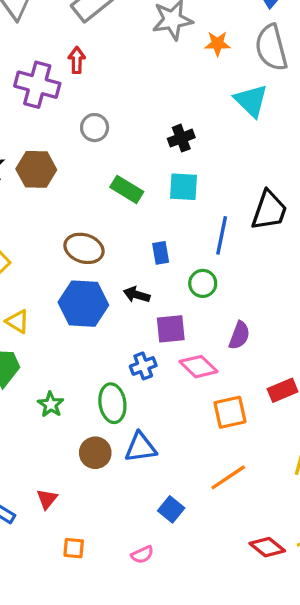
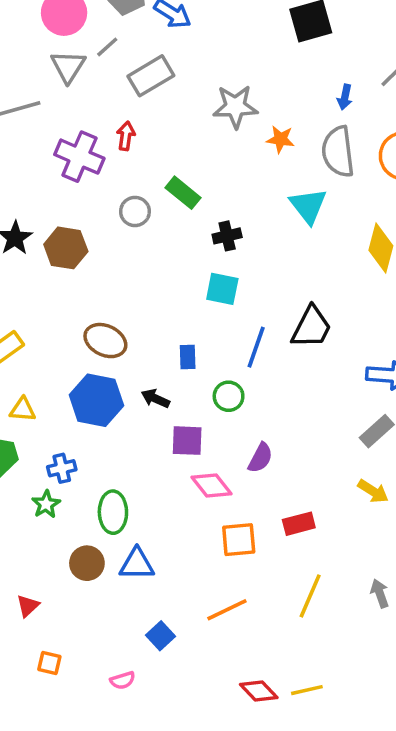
green rectangle: (127, 189) -> (183, 193), moved
yellow triangle: (18, 321) -> (23, 410), turned -35
blue cross: (143, 366) -> (62, 468), moved

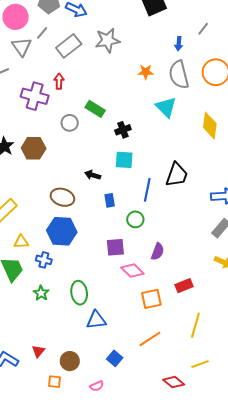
gray star: (235, 107) -> (107, 40), moved
black arrow: (155, 398) -> (93, 175), moved
blue cross: (62, 468) -> (44, 260), moved, turned 35
brown circle: (87, 563) -> (70, 361), moved
yellow line: (307, 690) -> (200, 364), moved

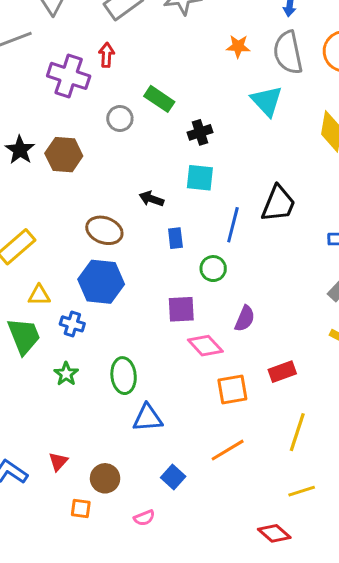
red diamond: (174, 382) -> (274, 533), moved

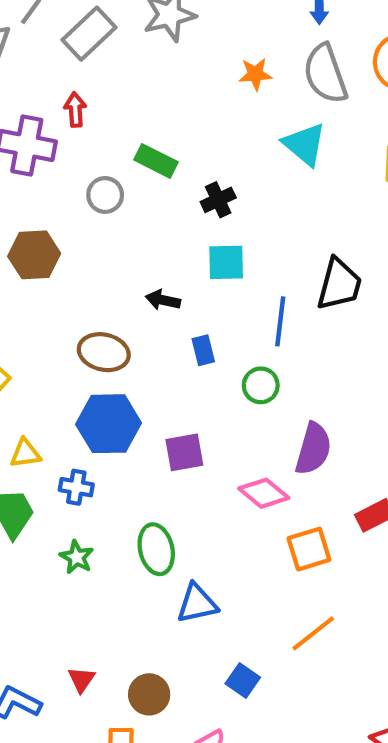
purple square: (181, 309) -> (184, 452), moved
purple semicircle: (245, 319) -> (313, 449), size x1.4

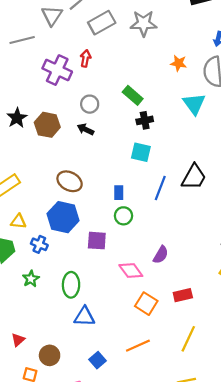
green rectangle: (156, 161) -> (133, 95), moved
black arrow: (163, 300) -> (86, 129), moved
green circle: (261, 385) -> (123, 216), moved
purple semicircle: (313, 449) -> (161, 255), size x0.7
orange square: (309, 549) -> (146, 304), turned 35

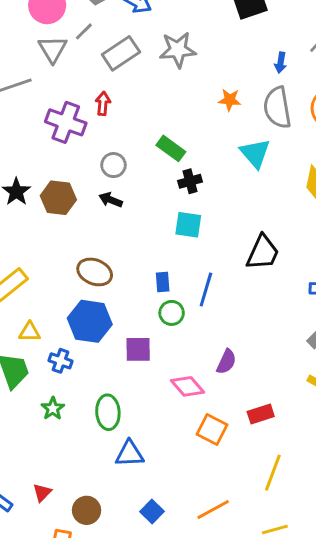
blue line: (160, 188) -> (206, 290), moved
orange line: (138, 346) -> (213, 510), moved

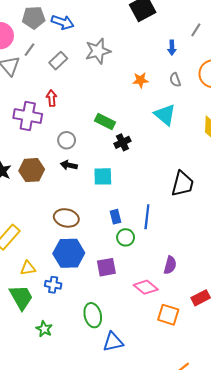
gray rectangle: (121, 53) -> (58, 61), size x0.7
gray semicircle: (277, 108) -> (175, 80), size x0.5
cyan square: (188, 225) -> (103, 176), moved
green star: (53, 409) -> (44, 329), moved

